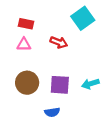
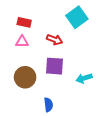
purple square: (60, 85) -> (55, 66), moved
blue semicircle: (52, 112) -> (48, 105), turned -88

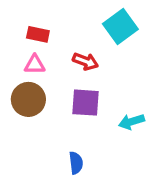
brown circle: (25, 77) -> (28, 99), moved

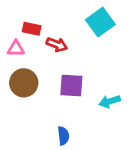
red arrow: (85, 61) -> (57, 45), moved
pink triangle: (35, 65) -> (16, 48), moved

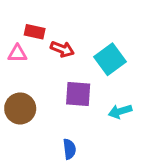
cyan square: (100, 22) -> (110, 59), moved
brown circle: (24, 83) -> (20, 108), moved

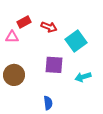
red rectangle: (35, 32) -> (24, 22), turned -40
red arrow: (62, 49) -> (49, 27), moved

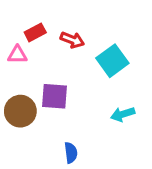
purple square: (54, 65) -> (54, 96), moved

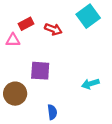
cyan square: (112, 61) -> (88, 16), moved
brown circle: (20, 111) -> (15, 94), moved

